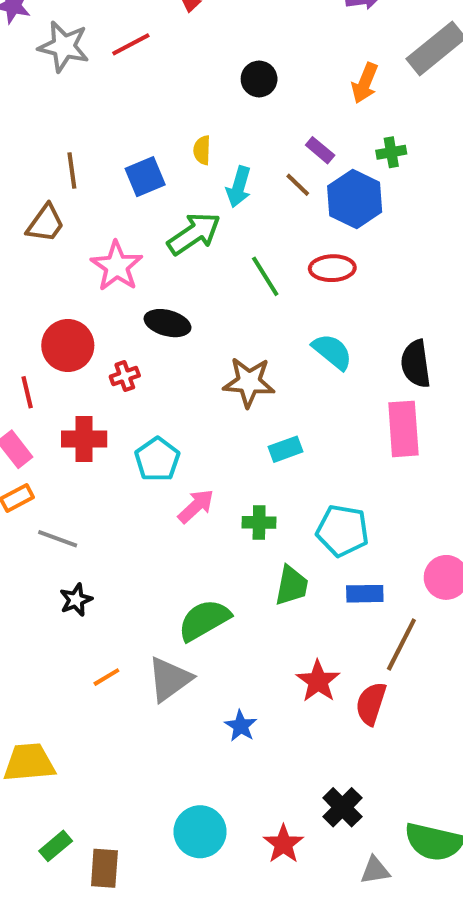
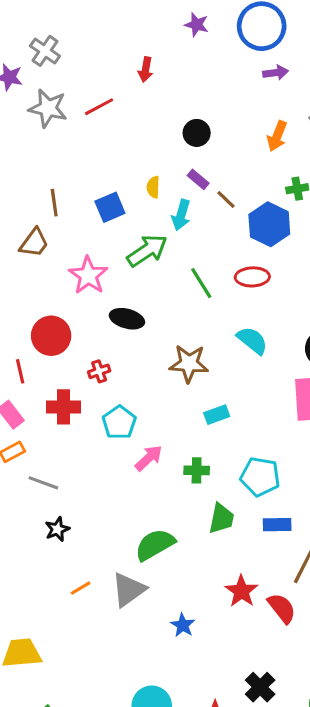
purple rectangle: (320, 150) -> (198, 179), moved
brown line: (298, 185) -> (226, 200), moved
red cross: (125, 376) -> (99, 371), moved
red semicircle: (371, 704) -> (282, 608), turned 124

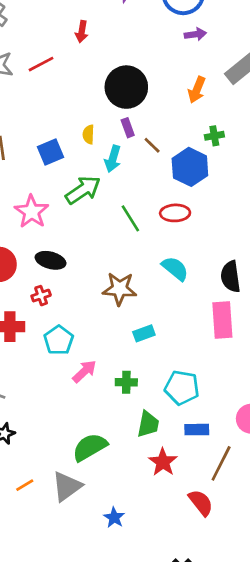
black circle: (197, 133) -> (126, 87), size x1.8
purple rectangle: (198, 179) -> (128, 128), turned 30
black ellipse: (127, 319) -> (51, 260), moved
red star: (241, 591) -> (163, 462), moved

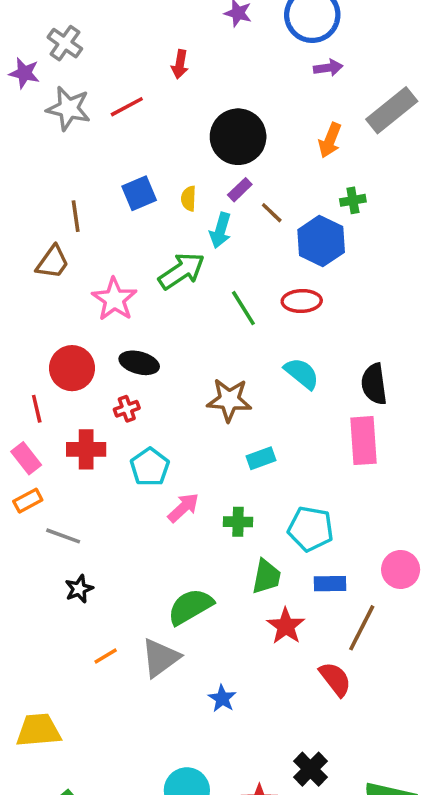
purple rectangle: (128, 128) -> (240, 190), turned 66
blue square: (51, 152) -> (139, 193), moved

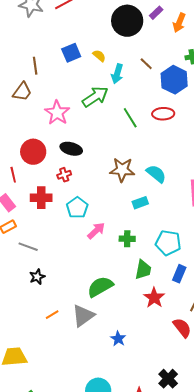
purple rectangle: (240, 190) -> (156, 13), moved
yellow semicircle: (189, 199) -> (99, 56), turned 128
cyan semicircle: (302, 373) -> (156, 174), moved
blue rectangle: (330, 584) -> (179, 274), turned -66

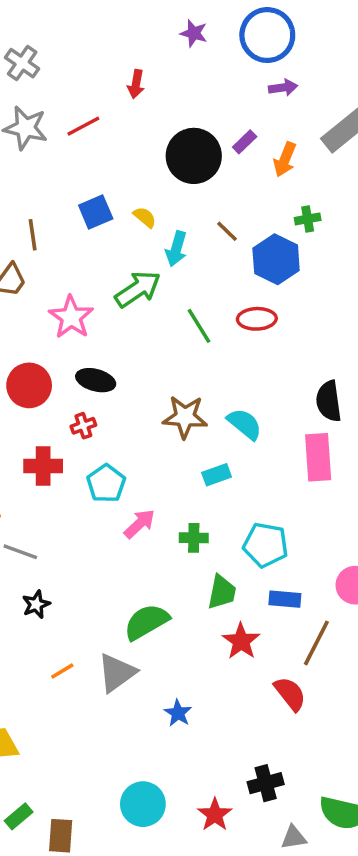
blue rectangle: (179, 274) -> (285, 599), turned 72
black cross: (168, 379) -> (266, 783), turned 30

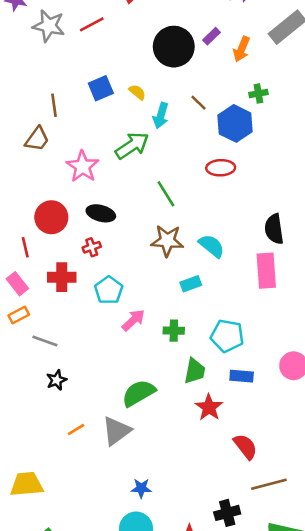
green line: (199, 326) -> (166, 194), moved
brown line: (316, 643) -> (269, 484), moved, turned 48
blue star: (178, 713) -> (141, 488), moved, turned -30

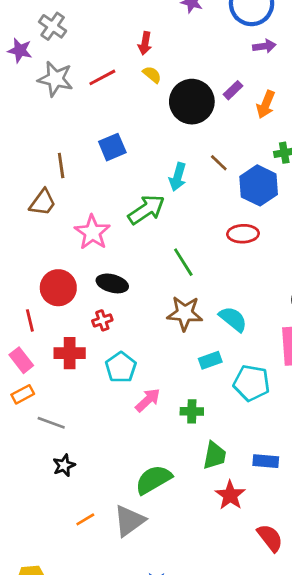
yellow semicircle: (137, 92) -> (152, 75), moved
cyan pentagon: (227, 336) -> (252, 383), moved

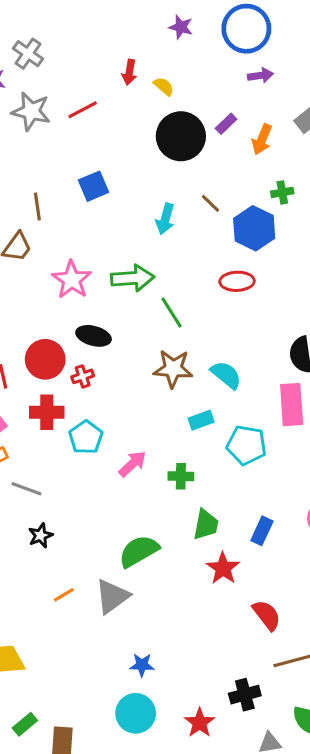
yellow semicircle: (152, 75) -> (164, 86), moved
green arrow: (146, 210) -> (133, 278), moved, turned 30
red circle: (58, 288) -> (45, 359), moved
cyan pentagon: (121, 367) -> (86, 437), moved
blue rectangle: (266, 461) -> (262, 531), turned -70

